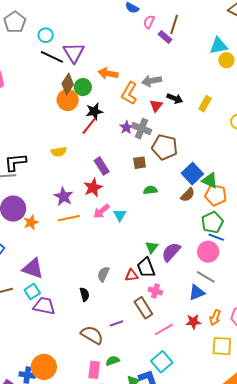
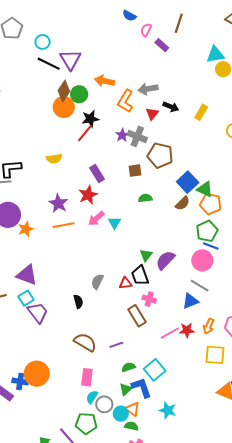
brown line: (174, 24) -> (179, 23), moved
purple trapezoid: (44, 306) -> (38, 313), turned 40
purple line: (116, 323) -> (116, 345), moved
pink line: (164, 330) -> (170, 333), moved
green semicircle: (113, 361) -> (129, 367), moved

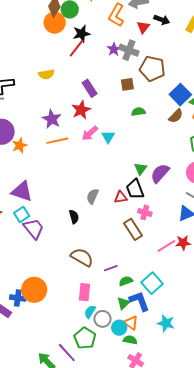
purple line: (116, 345) -> (111, 268), moved
green pentagon: (86, 423) -> (85, 338), turned 30

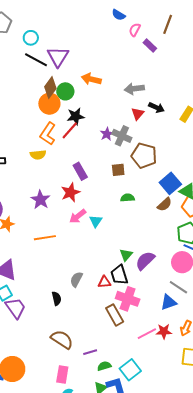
orange L-shape: (116, 15) -> (48, 134), moved
orange line: (57, 141) -> (45, 238), moved
pink cross: (145, 212) -> (128, 299), size x1.6

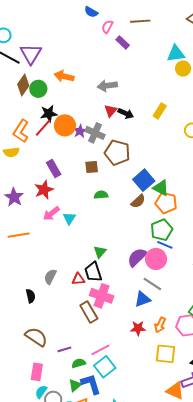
brown line: (168, 24) -> (140, 21), turned 66
orange circle: (49, 104) -> (65, 125), moved
black arrow: (157, 107) -> (126, 113), moved
purple semicircle: (145, 261) -> (137, 257), moved
pink line: (147, 334) -> (100, 350), moved

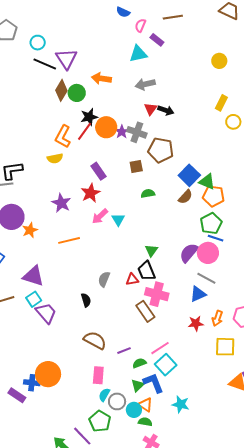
cyan triangle: (176, 54) -> (138, 54), moved
yellow rectangle: (160, 111) -> (221, 103), moved

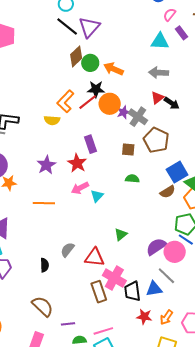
orange arrow: (101, 78) -> (114, 69), moved
red star: (91, 193) -> (77, 163), turned -30
black trapezoid: (146, 271) -> (132, 291), moved
red triangle: (132, 279) -> (95, 257), size x1.5

